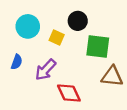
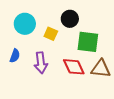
purple arrow: (46, 70) -> (41, 63), turned -50
red diamond: (69, 93) -> (74, 67), moved

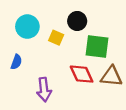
purple arrow: (41, 63) -> (44, 90), moved

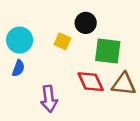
cyan circle: (27, 27) -> (20, 40), moved

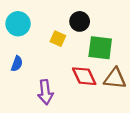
cyan circle: (20, 40) -> (18, 24), moved

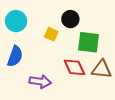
blue semicircle: (17, 64) -> (15, 56), size x1.5
purple arrow: (45, 92) -> (40, 81), turned -75

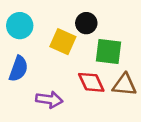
yellow square: (51, 34) -> (63, 42), size x1.5

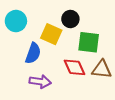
blue semicircle: (18, 69) -> (33, 53), moved

